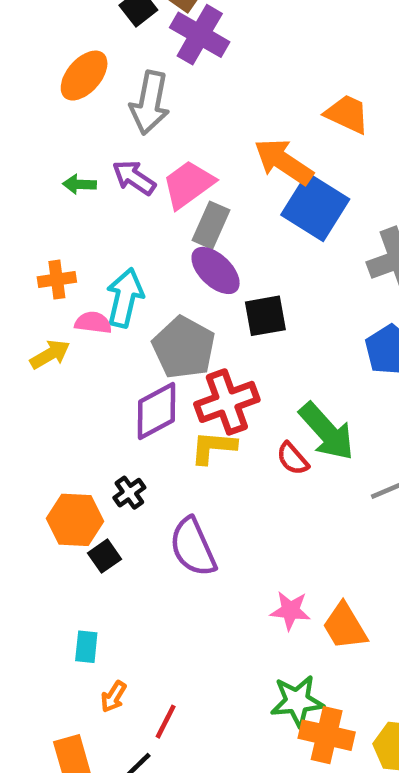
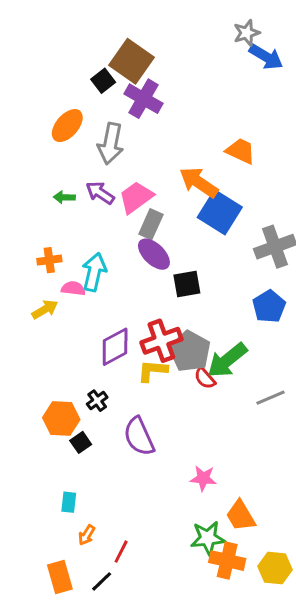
gray pentagon: (184, 348) -> (190, 351), moved
green arrow: (327, 431) -> (227, 360), turned 93
orange trapezoid: (345, 626) -> (241, 516), moved

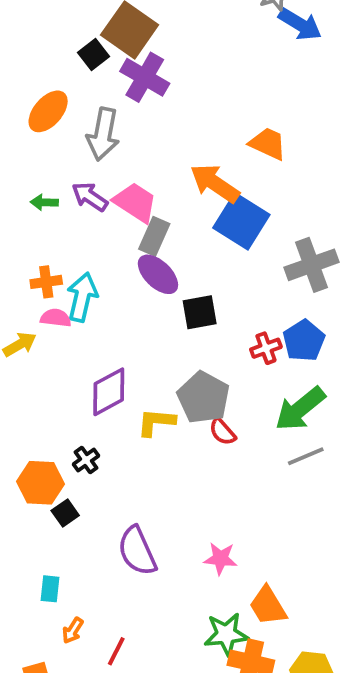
pink trapezoid: (136, 197) -> (135, 202), turned 69
orange cross: (49, 260) -> (46, 282), moved
red cross: (161, 341) -> (266, 348), moved, size x0.6
green arrow: (227, 360) -> (300, 409), moved
purple semicircle: (139, 436) -> (137, 551), moved

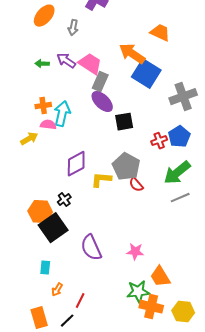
gray arrow: (103, 134) -> (73, 28), size x0.6
black square: (65, 513) -> (53, 228), size x2.0

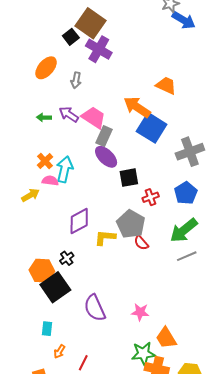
orange cross: (43, 106) -> (45, 161), turned -35
red cross: (159, 141) -> (151, 197), moved

